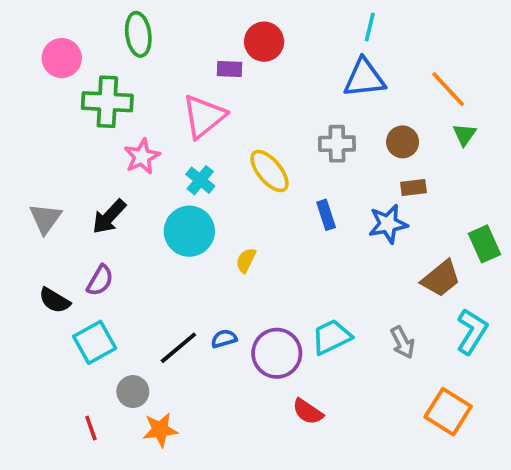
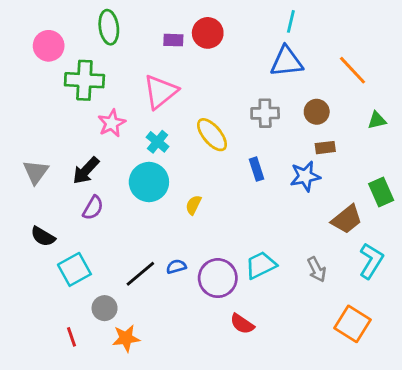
purple rectangle: (229, 69) -> (173, 40), moved
green triangle: (465, 135) -> (377, 120), moved, turned 42
purple semicircle: (100, 280) -> (93, 208), moved

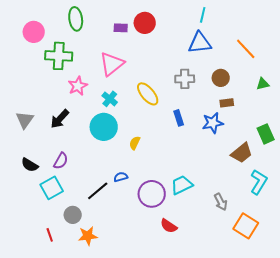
purple semicircle: (93, 208) -> (61, 161), moved
blue semicircle: (176, 267) -> (121, 177), moved
gray arrow: (317, 269) -> (221, 202), moved

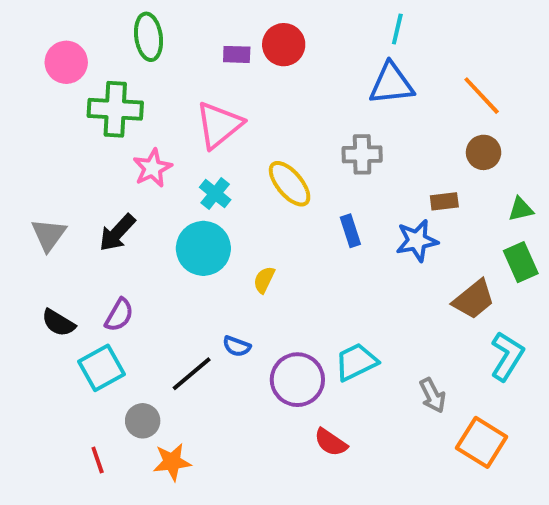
brown circle: (221, 78) -> (484, 152), moved
green triangle: (263, 84) -> (521, 209), moved
blue semicircle: (121, 177) -> (237, 346), turned -144

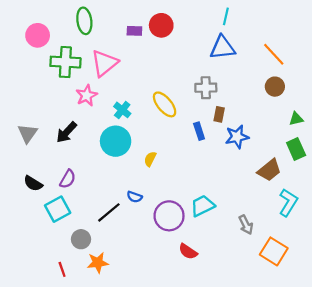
pink triangle: (219, 125) -> (104, 63), moved
brown rectangle: (444, 201) -> (219, 114), moved, turned -72
red line: (98, 460) -> (62, 269), moved

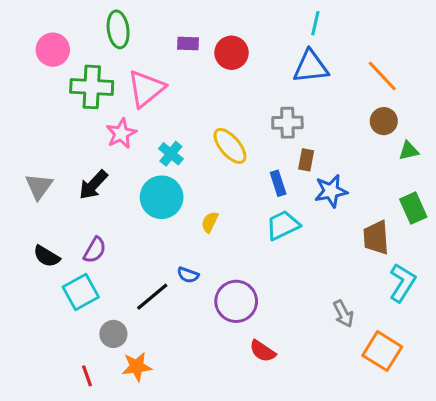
red circle: (161, 25) -> (232, 53), moved
green triangle: (296, 119) -> (409, 151), moved
brown trapezoid: (269, 170) -> (376, 238), turned 125
cyan trapezoid: (202, 206) -> (283, 225), moved

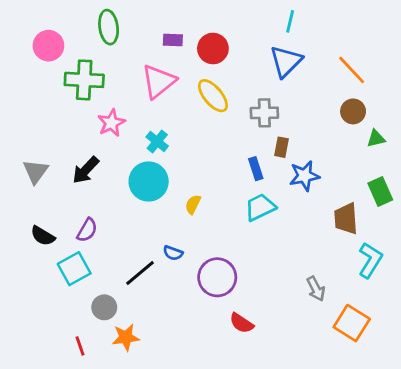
blue triangle: (311, 67) -> (286, 61), turned -39
pink triangle: (146, 88) -> (159, 81), moved
yellow ellipse: (230, 146) -> (213, 96), moved

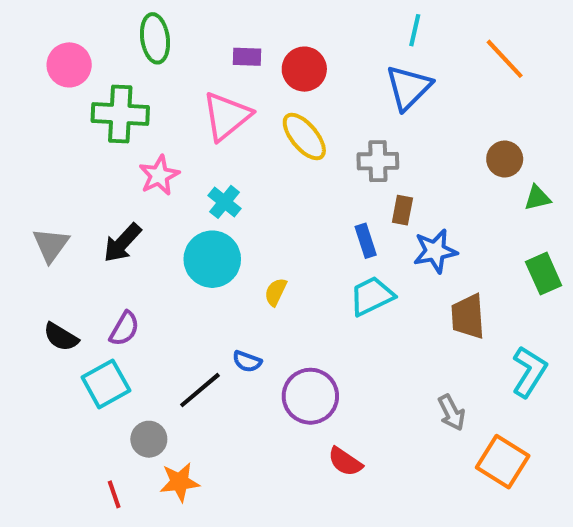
orange line: (352, 70) -> (505, 59), moved
brown trapezoid: (346, 219) -> (468, 316), moved

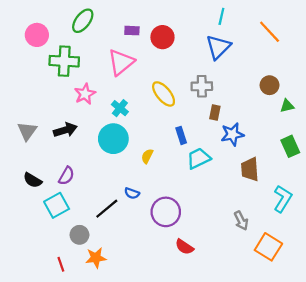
green ellipse: (155, 38) -> (83, 21), turned 45
yellow ellipse: (304, 137) -> (164, 94), moved
blue rectangle: (366, 241) -> (181, 135), moved
black arrow: (122, 243) -> (65, 130), turned -150

